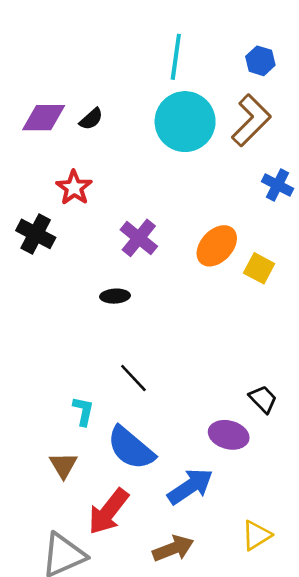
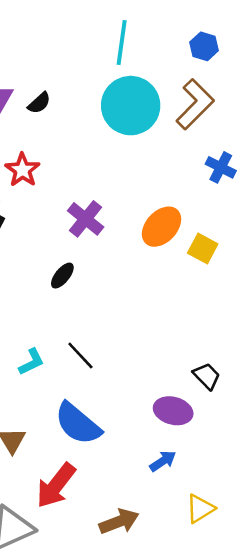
black ellipse: (115, 296) -> (62, 276), turned -48
cyan L-shape: (83, 411) -> (31, 362), moved, turned 52
blue arrow: (190, 486) -> (163, 461), moved, size x0.6

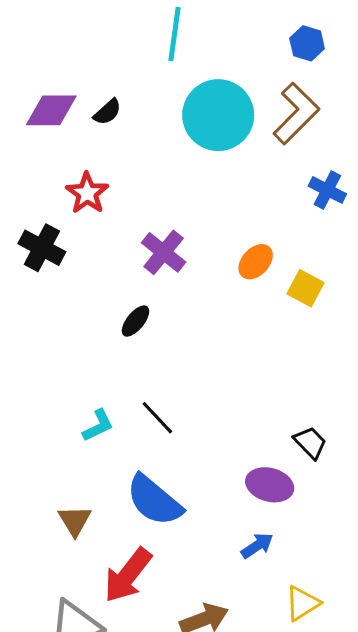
cyan line: (122, 42) -> (174, 34), moved
orange ellipse: (162, 227) -> (256, 262), size x0.7

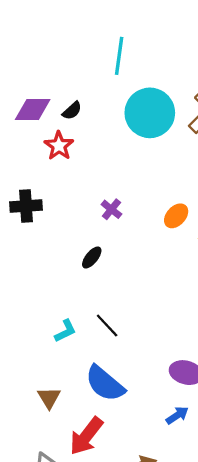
red star: (87, 193) -> (59, 146), moved
black cross: (42, 248) -> (26, 206), turned -32
purple cross: (164, 252) -> (111, 209), size x0.7

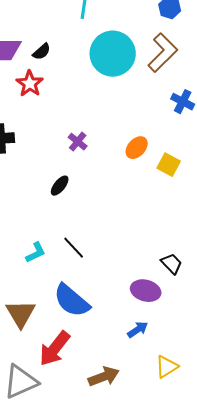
brown triangle: (49, 398) -> (21, 314), size x1.4

